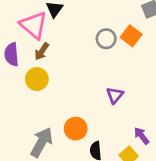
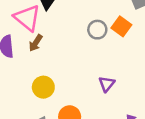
yellow circle: (37, 79) -> (43, 87), moved

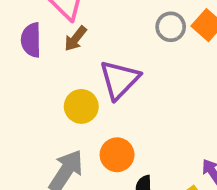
purple triangle: (107, 84) -> (119, 80), moved, size x1.6

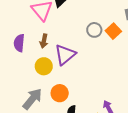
brown arrow: (76, 39) -> (44, 41), moved, turned -32
purple semicircle: (31, 40) -> (19, 43), moved

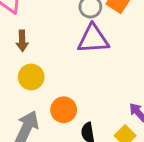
purple triangle: (65, 55) -> (93, 39), moved, turned 50

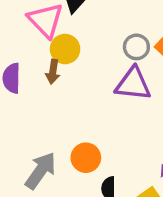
yellow circle: (31, 77) -> (65, 49), moved

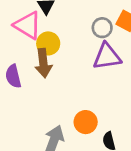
brown arrow: (53, 72) -> (43, 63), size x1.5

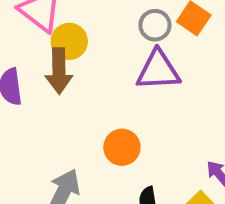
orange circle: (86, 122) -> (122, 147), moved

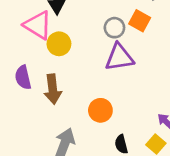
brown arrow: (59, 71) -> (53, 89), moved

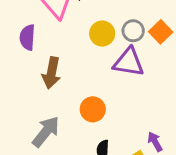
yellow circle: (59, 44) -> (102, 34), moved
purple semicircle: (23, 77) -> (27, 37), moved

